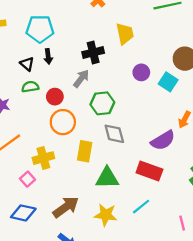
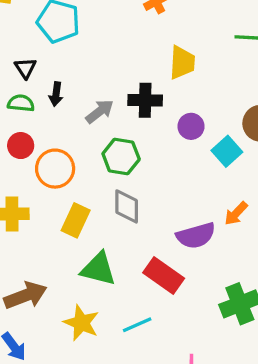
black cross: (93, 52) -> (145, 100), moved
black arrow: (48, 57) -> (56, 94), moved
red circle: (55, 97) -> (21, 146), moved

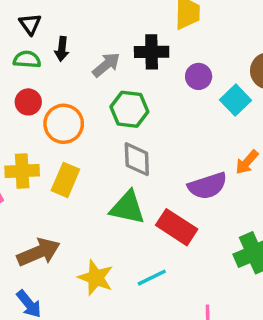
yellow rectangle: (76, 220) -> (65, 180), moved
green triangle: (98, 269) -> (127, 208), moved

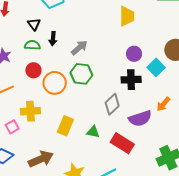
black cross: (152, 52) -> (131, 80), moved
green hexagon: (129, 109) -> (81, 74), moved
gray diamond: (137, 159) -> (112, 104), moved, turned 50
yellow rectangle: (65, 180) -> (65, 126), moved
green triangle: (127, 208) -> (93, 132), size x0.6

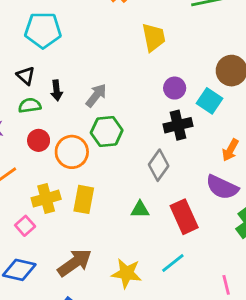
purple semicircle: (140, 118) -> (222, 187), moved, turned 55
yellow rectangle: (65, 126) -> (84, 199), moved
red rectangle: (122, 143) -> (184, 217), turned 45

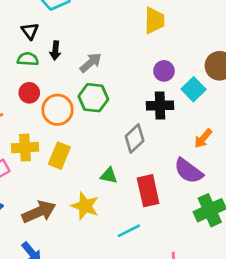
yellow star: (127, 273) -> (85, 206), moved

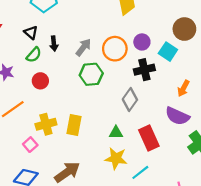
green semicircle: (28, 59) -> (34, 55), turned 140
orange circle: (57, 110) -> (115, 49), moved
yellow star: (85, 206) -> (116, 158), moved

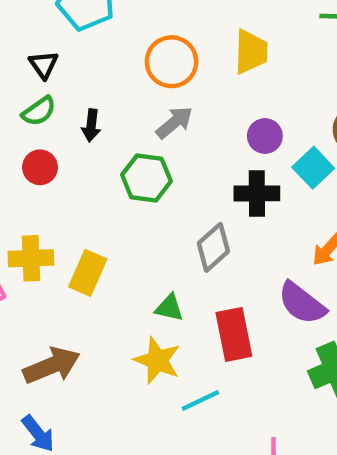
black arrow: (54, 44) -> (91, 125), moved
gray arrow: (83, 47) -> (174, 122), moved
orange circle: (115, 49) -> (171, 62), moved

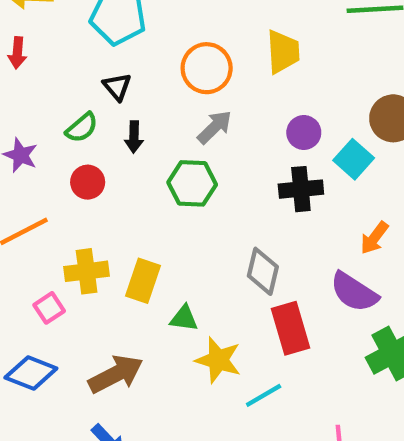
black triangle: (44, 65) -> (117, 87), moved
gray diamond: (213, 247) -> (263, 271), moved, turned -30
green triangle: (169, 308) -> (184, 318), moved

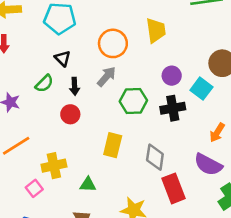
gray arrow: (215, 127) -> (106, 77), moved
red circle: (88, 182) -> (70, 114), moved
green hexagon: (192, 183) -> (133, 101), moved
yellow rectangle: (143, 281) -> (113, 145), moved
green triangle: (184, 318) -> (88, 185), moved

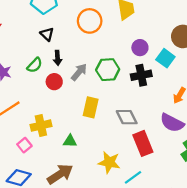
gray arrow: (106, 77) -> (79, 72), moved
green semicircle: (44, 84) -> (35, 65), moved
gray diamond: (155, 157) -> (127, 117), turned -35

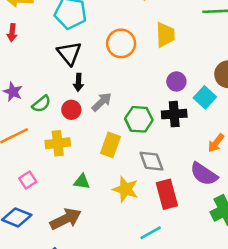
black triangle: (47, 34) -> (69, 53), size x1.5
green semicircle: (35, 65) -> (41, 104), moved
green hexagon: (108, 70) -> (139, 119), moved
yellow cross: (41, 126) -> (58, 143), moved
yellow star: (109, 162) -> (126, 189), moved

